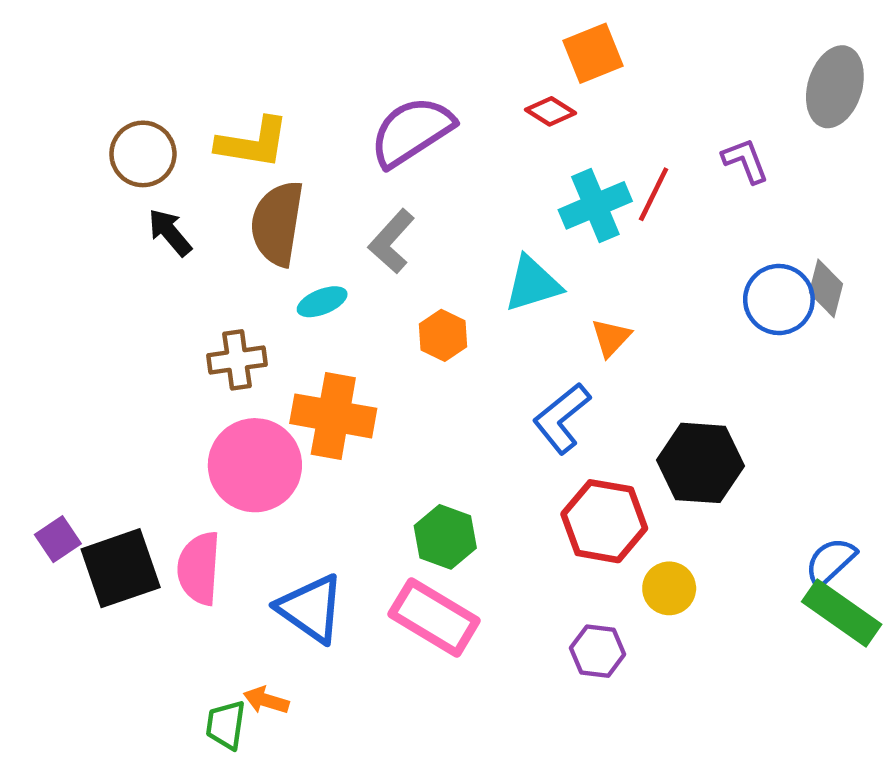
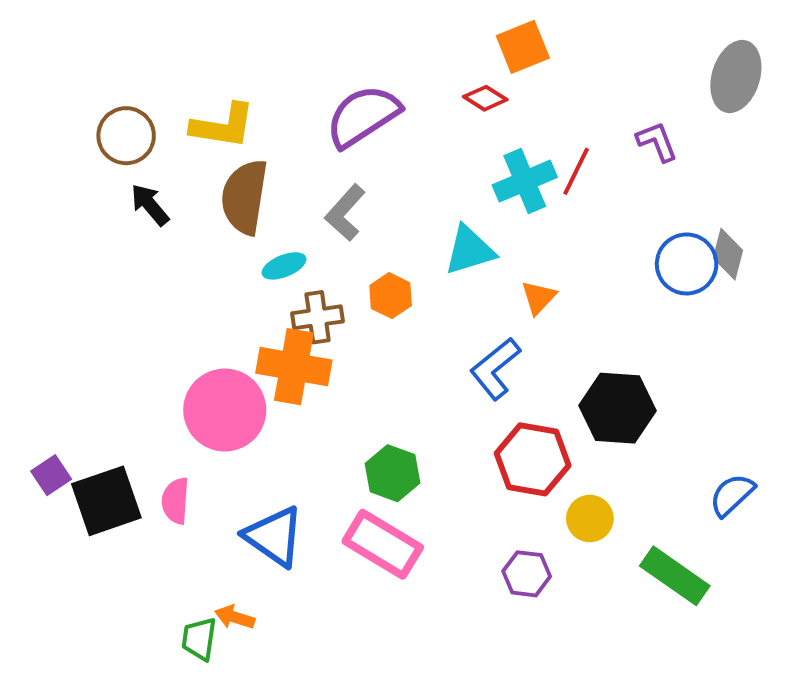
brown cross: (237, 360) -> (318, 317), moved
pink semicircle: (199, 568) -> (175, 501), size x0.7
green rectangle: (842, 613) -> (675, 576), moved

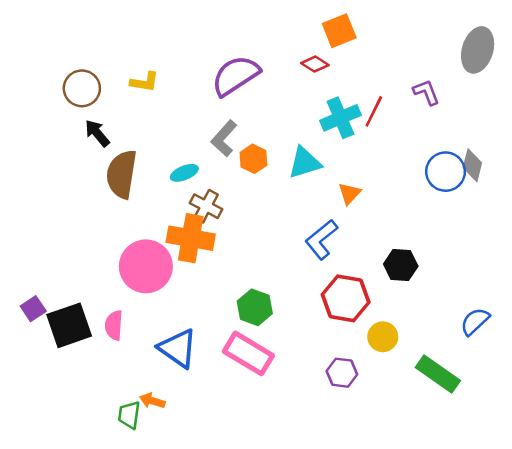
yellow L-shape: (223, 126) -> (145, 82), size x0.7
brown semicircle: (245, 197) -> (122, 174), moved
orange hexagon: (391, 296) -> (253, 159), moved
brown cross: (318, 317) -> (206, 206), turned 36
black hexagon: (617, 408) -> (401, 265), size x0.7

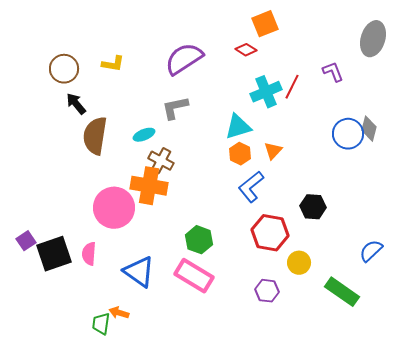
gray L-shape: (224, 138) -> (175, 108), turned 36
orange hexagon: (253, 159) -> (240, 154), moved

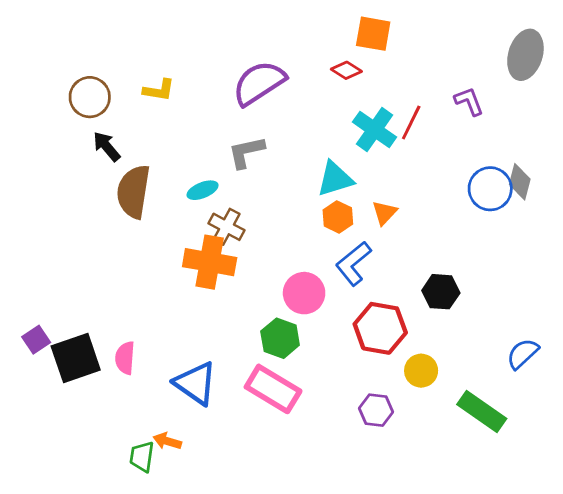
orange square: (265, 24) -> (373, 34), turned 32
cyan cross: (266, 92) -> (375, 130), turned -32
pink circle: (114, 208) -> (304, 293), moved, size x0.7

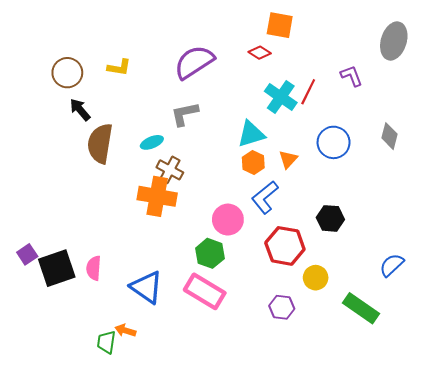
blue circle: (490, 189) -> (334, 142), moved

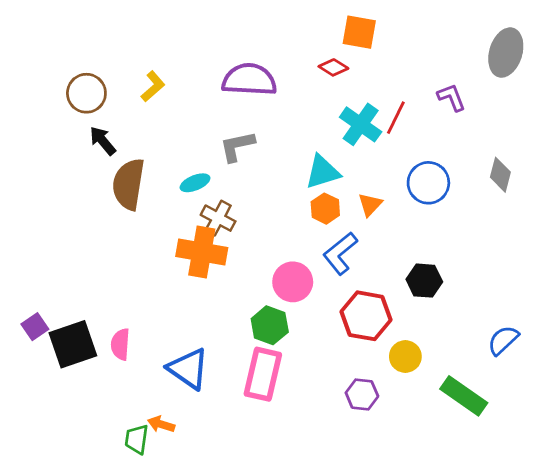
purple semicircle: (194, 62) -> (249, 80), turned 36
yellow L-shape: (119, 67) -> (153, 86), turned -50
pink rectangle: (205, 291) -> (263, 374), turned 72

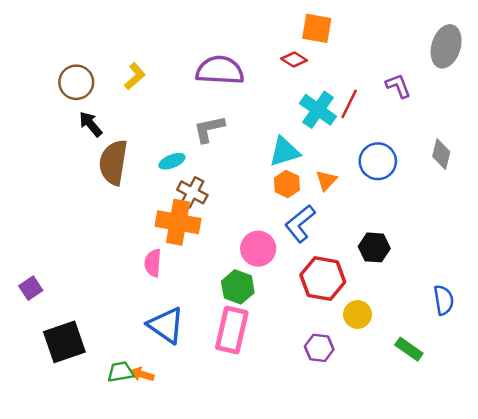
blue semicircle: (503, 340) -> (444, 300), turned 124
black square: (73, 344) -> (64, 342), moved
pink semicircle: (120, 344) -> (153, 263), moved
green rectangle: (464, 396) -> (409, 349), size x0.7
green trapezoid: (137, 439) -> (121, 372), moved, turned 72

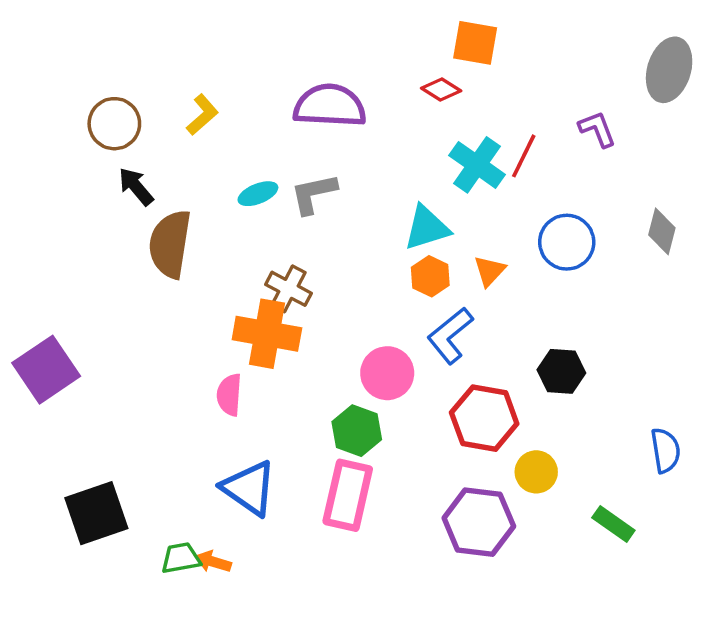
cyan ellipse: (172, 161) -> (258, 194), moved
purple square: (31, 288) -> (46, 370), moved, size x1.8
purple hexagon: (319, 348) -> (479, 522), size x1.6

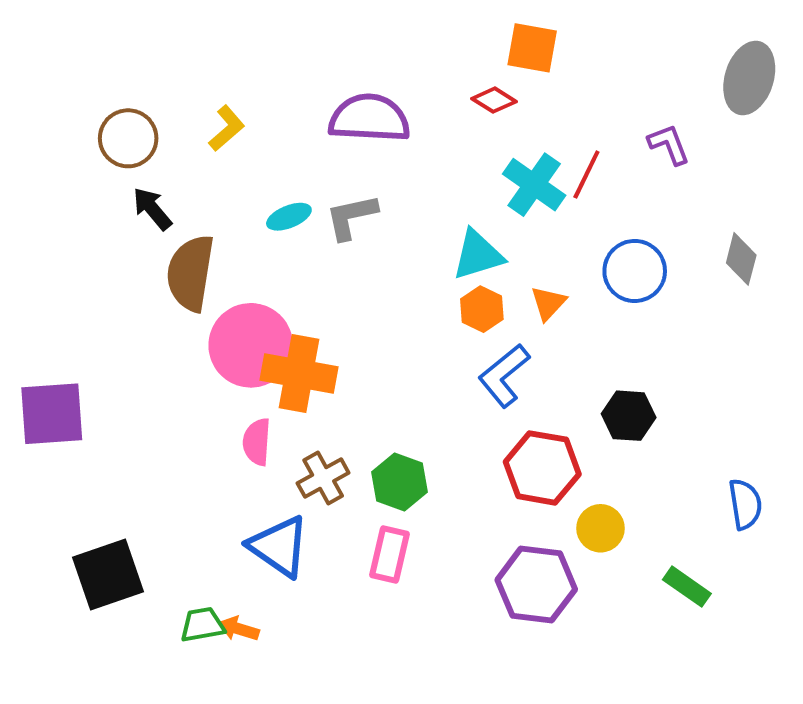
brown cross: (288, 289) -> (323, 478), moved, turned 33
purple square: (46, 370) -> (52, 414), turned 30
pink circle: (387, 373) -> (251, 345), moved, size x1.4
pink rectangle: (348, 495) -> (389, 554), size x0.7

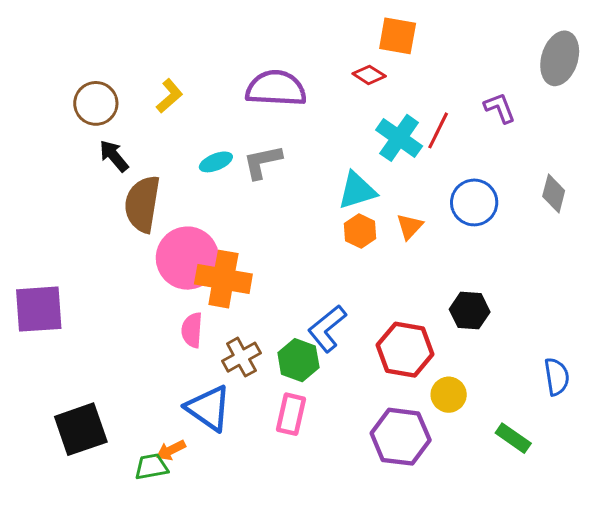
blue L-shape: (504, 375) -> (327, 329), moved
orange arrow: (239, 629) -> (171, 450), moved, turned -44

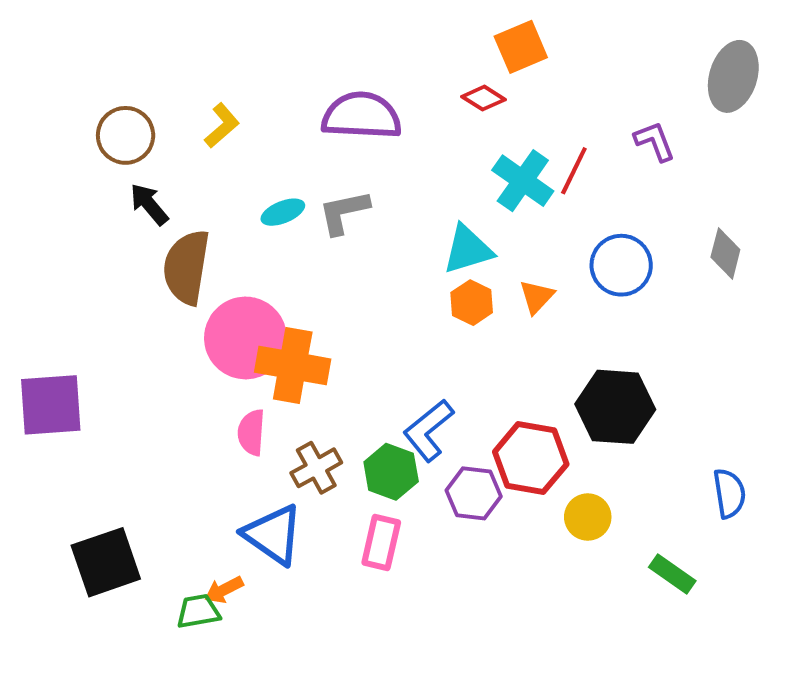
orange square: (398, 36) -> (521, 47), turned -33
black hexagon: (470, 311) -> (615, 407), size x1.5
purple hexagon: (401, 437) -> (474, 493), moved, size x0.7

